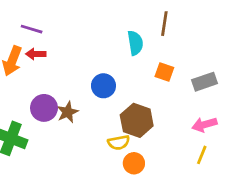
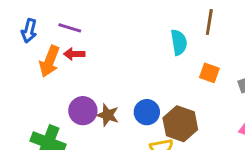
blue circle: (103, 86) -> (147, 112), moved
brown star: (68, 112) -> (108, 115), turned -30

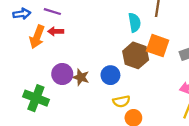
blue arrow: (29, 31) -> (22, 14), turned -112
orange square: (209, 73) -> (158, 46), size x1.5
brown hexagon: (180, 124) -> (136, 55), moved

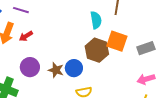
red arrow: (56, 31) -> (26, 36), moved, turned -32
brown star: (81, 77) -> (56, 70), moved

